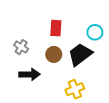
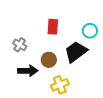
brown circle: (54, 54) -> (49, 60), moved
yellow cross: (75, 89) -> (60, 85), moved

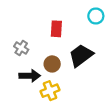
cyan circle: (90, 31) -> (96, 16), moved
yellow cross: (60, 85) -> (50, 91), moved

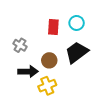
cyan circle: (96, 16) -> (77, 23), moved

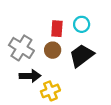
gray cross: (20, 45) -> (21, 48), size x1.6
brown circle: (49, 60) -> (53, 50), moved

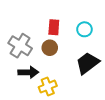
cyan circle: (82, 24) -> (84, 29), moved
black trapezoid: (82, 55) -> (88, 63), moved

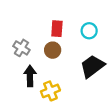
gray cross: (20, 46) -> (21, 48), size x0.7
black arrow: (28, 72) -> (30, 76), turned -90

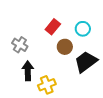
red rectangle: (57, 29) -> (53, 27), turned 35
brown circle: (53, 50) -> (65, 47), moved

